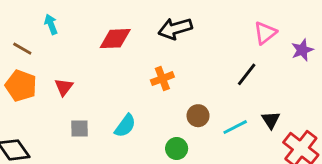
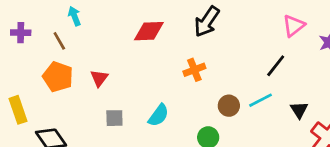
cyan arrow: (51, 24) -> (74, 16), moved
black arrow: (175, 29) -> (207, 22), turned -40
brown line: (22, 49) -> (59, 41), turned 30
cyan line: (235, 127) -> (261, 100), moved

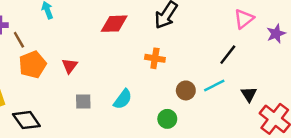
brown line: (59, 41) -> (19, 40), moved
orange cross: (194, 70) -> (155, 58), turned 30
orange pentagon: (58, 77) -> (33, 65), turned 30

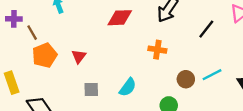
black line: (228, 55) -> (206, 29), moved

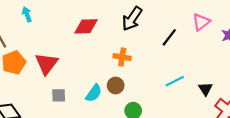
red triangle: (79, 56) -> (47, 64), size x1.6
brown circle: (186, 79) -> (116, 86), moved

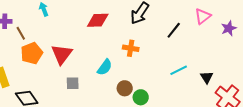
brown circle: (116, 86) -> (125, 88), moved
cyan semicircle: (94, 93) -> (105, 67), moved

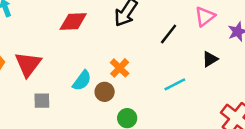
orange cross: (131, 48) -> (120, 68), moved, turned 35
black triangle: (207, 77) -> (210, 59), moved, turned 32
brown circle: (125, 88) -> (105, 92), moved

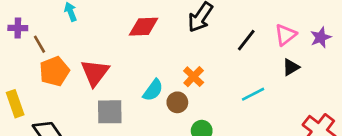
pink triangle: (205, 17) -> (285, 35), moved
gray square: (42, 101) -> (110, 112), size x1.5

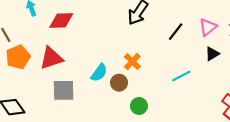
red diamond: (144, 27) -> (61, 20), moved
red triangle: (95, 73) -> (51, 58), turned 35

